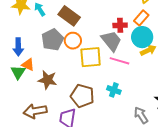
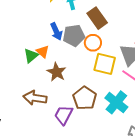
blue arrow: (18, 47) -> (56, 31), moved, turned -42
cyan cross: (114, 90) -> (116, 102), size x1.6

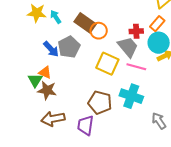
orange circle: (93, 43) -> (99, 31), moved
yellow square: (105, 64) -> (107, 64), turned 30
brown star: (57, 72) -> (47, 90), moved

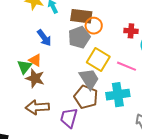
brown rectangle: (85, 23) -> (81, 16), turned -35
gray pentagon: (69, 47) -> (79, 37), moved
gray trapezoid: (128, 47) -> (89, 79), moved
cyan cross: (131, 96) -> (118, 95), turned -35

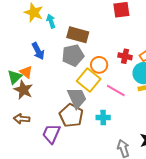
orange circle: (94, 26) -> (99, 65), moved
cyan cross: (118, 95) -> (103, 117), size x0.6
brown arrow: (37, 107) -> (22, 119), size x0.7

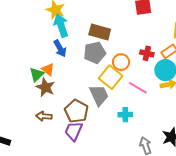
cyan arrow: (51, 21) -> (61, 25), moved, size x1.6
brown pentagon: (71, 115) -> (76, 111), moved

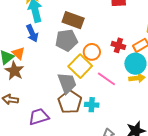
brown pentagon: (76, 111) -> (70, 102), moved
purple trapezoid: (74, 131) -> (39, 117), turned 45

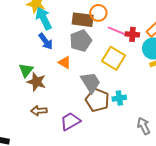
orange circle: (92, 52) -> (98, 13), moved
orange triangle: (19, 53) -> (65, 63), moved
yellow square: (80, 66) -> (113, 58), moved
pink line: (106, 79) -> (117, 31), moved

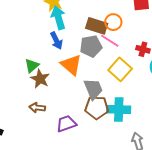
pink line: (117, 31) -> (110, 41), moved
orange triangle: (65, 63) -> (71, 65), size x1.6
cyan cross: (119, 98) -> (119, 110), size x1.6
brown pentagon: (97, 100) -> (97, 108), turned -30

